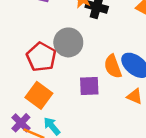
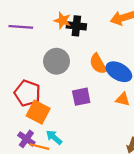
red pentagon: (41, 57) -> (27, 93), moved
orange semicircle: (113, 66) -> (98, 64), moved

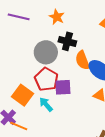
black cross: (76, 26) -> (67, 41), moved
red pentagon: (27, 93) -> (46, 79), moved
cyan arrow: (54, 137) -> (46, 104), moved

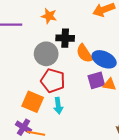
purple square: (63, 87) -> (96, 80), moved
cyan arrow: (46, 104) -> (58, 106), turned -133

